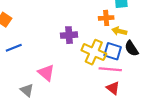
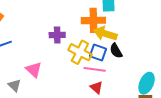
orange cross: (106, 18) -> (93, 20), size x1.6
yellow arrow: (119, 31) -> (105, 34), size x1.6

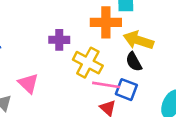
yellow arrow: (105, 34) -> (138, 40), moved
blue square: (98, 52) -> (126, 90), moved

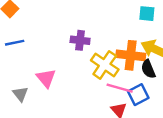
orange cross: (106, 22) -> (131, 55), moved
blue square: (126, 90) -> (138, 95), turned 35

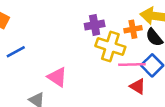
purple cross: (80, 40) -> (95, 25), moved
orange cross: (131, 55) -> (133, 29), size x0.6

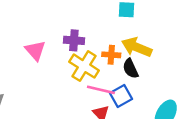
pink triangle: (57, 77) -> (35, 50), moved

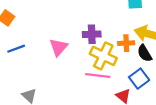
pink triangle: (35, 50) -> (59, 47), turned 30
pink line: (101, 90) -> (98, 75), moved

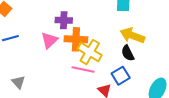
purple cross: (92, 34) -> (64, 20), moved
orange cross: (126, 43) -> (76, 39), moved, size x1.5

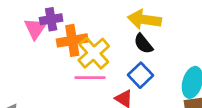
pink triangle: (49, 40) -> (35, 28), moved
yellow cross: (90, 52) -> (94, 53), turned 30

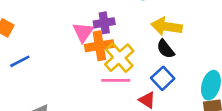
purple cross: (51, 19) -> (104, 23), moved
pink triangle: (35, 28) -> (83, 32), moved

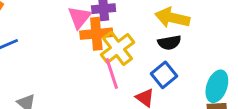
black semicircle: (165, 49) -> (169, 43), turned -66
pink line: (116, 80) -> (112, 73), turned 68

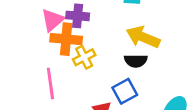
yellow cross: (117, 48) -> (84, 57), size x0.7
pink line: (112, 73) -> (50, 83), moved

